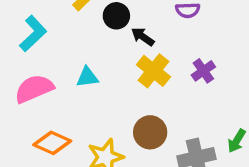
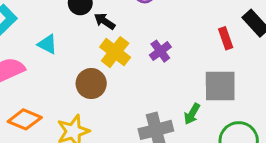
cyan triangle: (87, 77) -> (47, 44), moved, turned 35
brown circle: (150, 132) -> (91, 84), moved

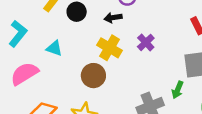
black arrow: (105, 21) -> (113, 18), moved, turned -36

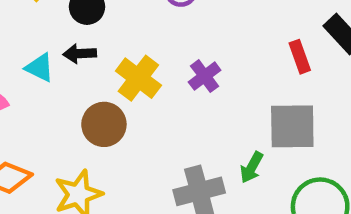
black arrow: (113, 18) -> (80, 54), moved

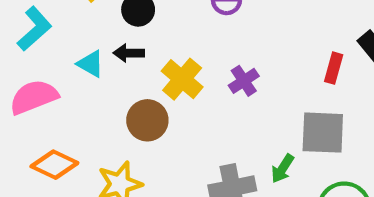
red rectangle: (300, 57) -> (334, 68), turned 32

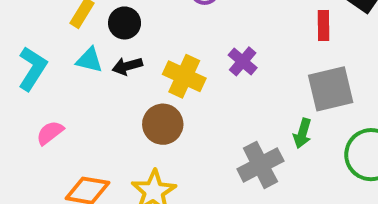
cyan triangle: (91, 64) -> (89, 60), moved
pink semicircle: (34, 97) -> (50, 133), size x0.6

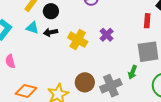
brown circle: (163, 124) -> (85, 82), moved
pink semicircle: (50, 133) -> (10, 61), turned -72

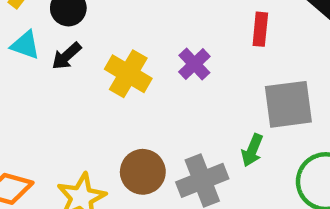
red rectangle: (147, 21) -> (260, 29), moved
black arrow: (50, 32) -> (66, 56), turned -32

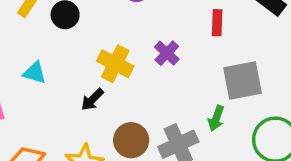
cyan triangle: (25, 45) -> (35, 73), moved
black arrow: (66, 56) -> (92, 100), moved

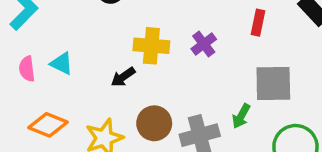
yellow cross: (115, 64) -> (151, 46), turned -32
cyan triangle: (35, 73) -> (62, 63), moved

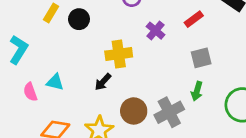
red rectangle: (258, 23) -> (194, 19), turned 54
purple cross: (204, 44) -> (155, 31), moved
gray square: (273, 84) -> (201, 58), moved, size x0.7

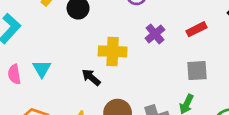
cyan triangle: (55, 82) -> (42, 69), turned 36
black arrow: (103, 82) -> (91, 77), turned 78

